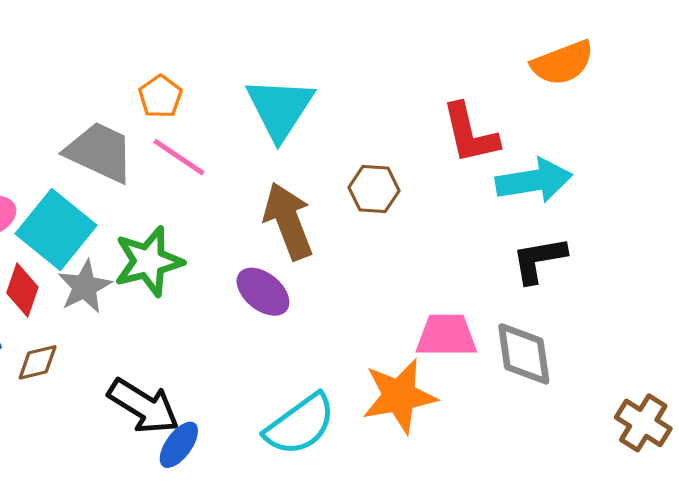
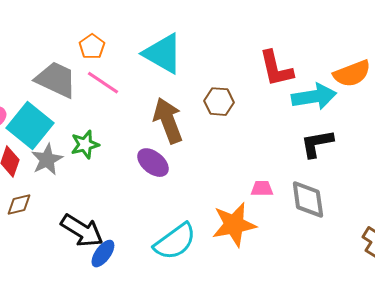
orange semicircle: (562, 63) -> (352, 74), moved
cyan triangle: (280, 108) -> (163, 54), turned -33
green star: (149, 261) -> (85, 145), size x0.7
pink trapezoid: (446, 335) -> (262, 189), size x0.6

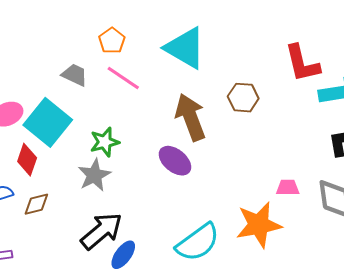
gray trapezoid: (56, 80) -> (75, 75), size x0.6
gray star: (47, 160) -> (94, 175), moved
black arrow: (82, 231) -> (102, 231), turned -72

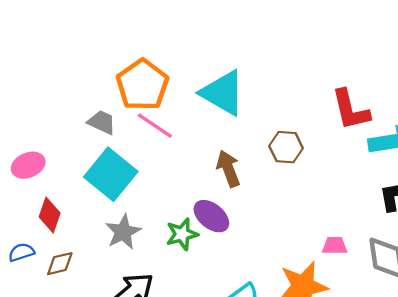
orange pentagon: (112, 41) -> (142, 85), size x1.8
brown arrow: (190, 117) -> (228, 169), size x0.7
cyan square: (48, 122) -> (111, 174), moved
green star: (105, 142) -> (182, 234), moved

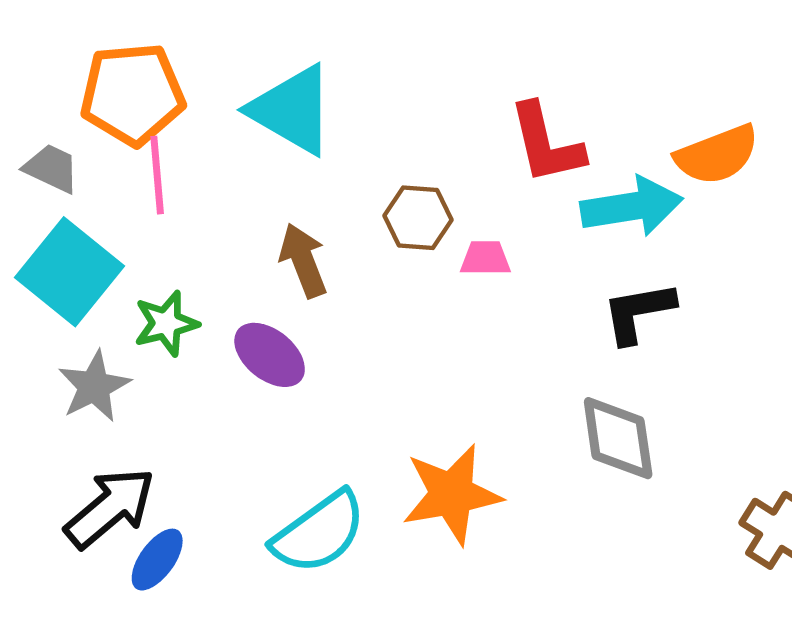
orange pentagon: (142, 85) -> (132, 94), turned 30
pink line: (155, 126) -> (157, 175), turned 51
green star: (182, 234) -> (166, 323), moved
pink trapezoid: (335, 246) -> (485, 258), moved

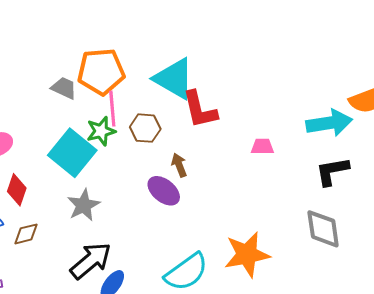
red L-shape: (546, 144) -> (200, 110), moved
gray trapezoid: (51, 168) -> (64, 88), moved
brown hexagon: (418, 218) -> (145, 128), moved
brown arrow: (303, 260) -> (179, 165), moved, size x0.7
green star: (166, 323) -> (101, 131), moved

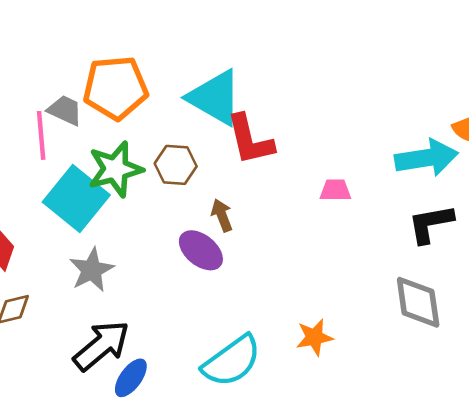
pink line: (112, 109) -> (41, 135), moved
green star: (101, 131) -> (115, 169), size x1.4
orange star: (247, 254) -> (314, 337), size x0.6

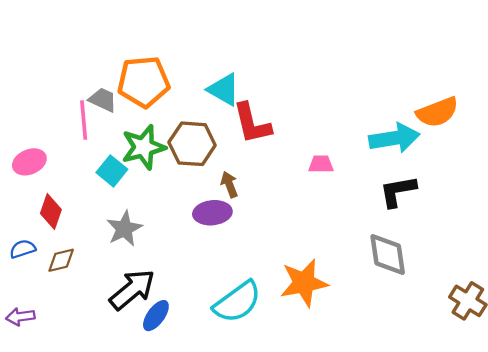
cyan triangle: (215, 98) -> (224, 90), size x0.7
brown hexagon: (176, 165) -> (192, 144), size x1.4
cyan square: (76, 199) -> (112, 171), size x0.6
purple ellipse: (201, 250) -> (212, 213), turned -45
orange star: (314, 337) -> (304, 283), size x1.6

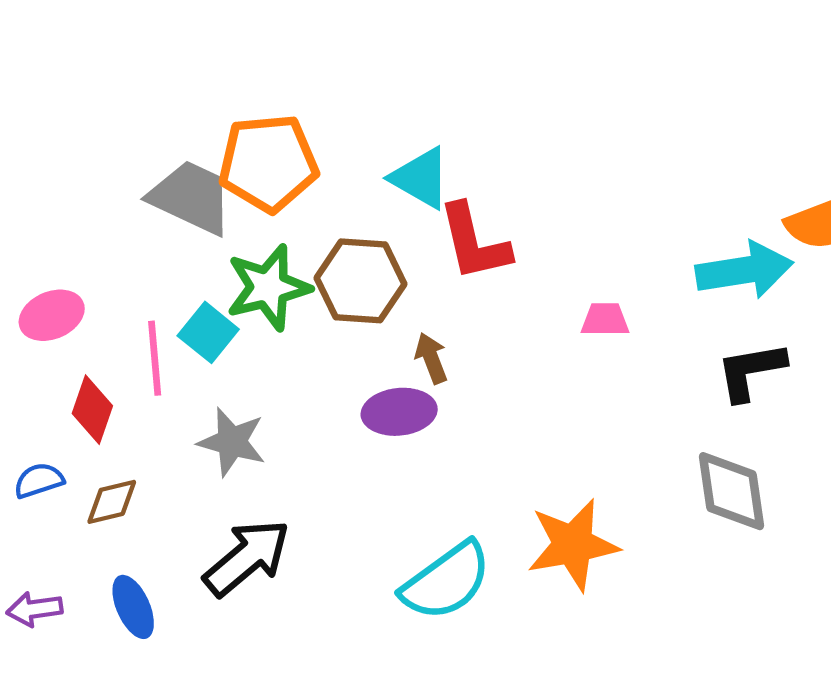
gray trapezoid: (103, 100) -> (191, 197), size x1.6
pink line: (84, 120) -> (155, 358), moved
gray star: (124, 229) -> (232, 442), turned -30
blue ellipse: (156, 316) -> (133, 607), moved, turned -60

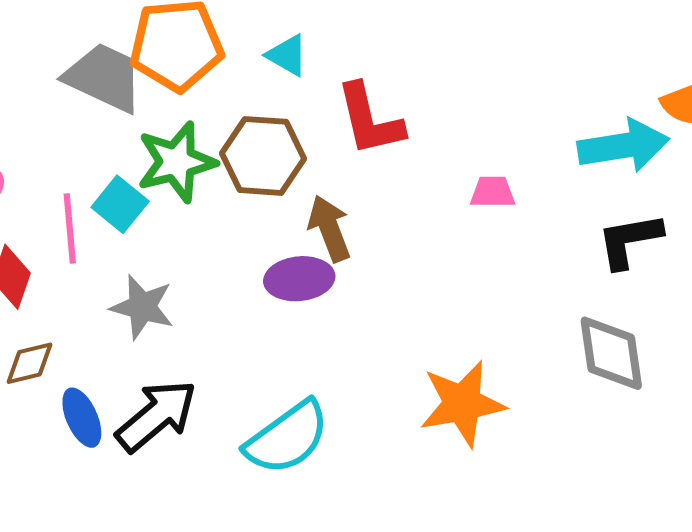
cyan triangle: (421, 178) -> (287, 55), moved, size x0.7
brown arrow: (431, 358) -> (329, 228), size x1.4
cyan semicircle: (446, 581) -> (287, 438), moved
blue ellipse: (133, 607) -> (82, 418), moved

